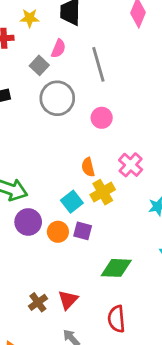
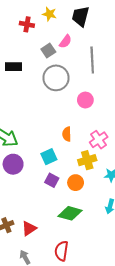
yellow cross: (103, 192) -> (87, 160), moved
orange circle: (58, 232) -> (76, 183), moved

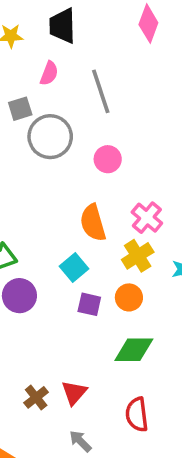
gray square: (48, 51) -> (20, 109), moved, turned 32
orange semicircle: (67, 134) -> (93, 223), size x1.5

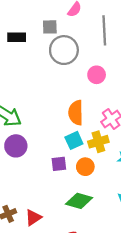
cyan square: (74, 267) -> (74, 140), moved
purple square: (89, 304) -> (59, 164), turned -35

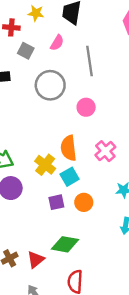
gray square: (50, 27) -> (26, 51), moved, turned 35
yellow cross: (98, 142) -> (45, 165), moved, turned -30
green diamond: (79, 201) -> (65, 244), moved

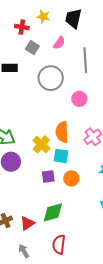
cyan square: (70, 177) -> (61, 156), turned 35
green diamond: (65, 244) -> (53, 212), turned -30

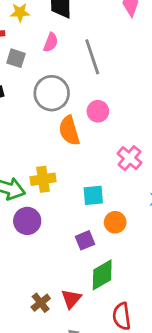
orange semicircle: (62, 132) -> (69, 131), moved
yellow cross: (41, 144) -> (43, 179), moved, turned -36
purple square: (48, 177) -> (85, 240), moved

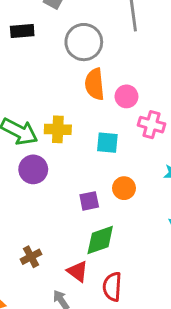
pink circle: (98, 111) -> (126, 96), moved
pink cross: (129, 158) -> (151, 125), turned -35
cyan square: (93, 195) -> (107, 143), moved
red triangle: (71, 299) -> (78, 271), moved, turned -45

